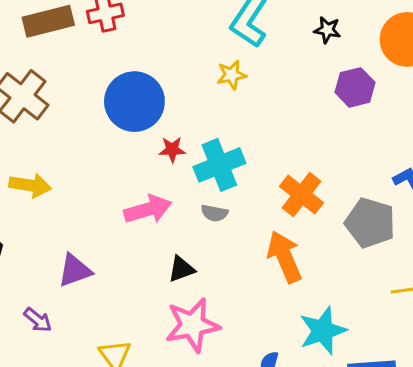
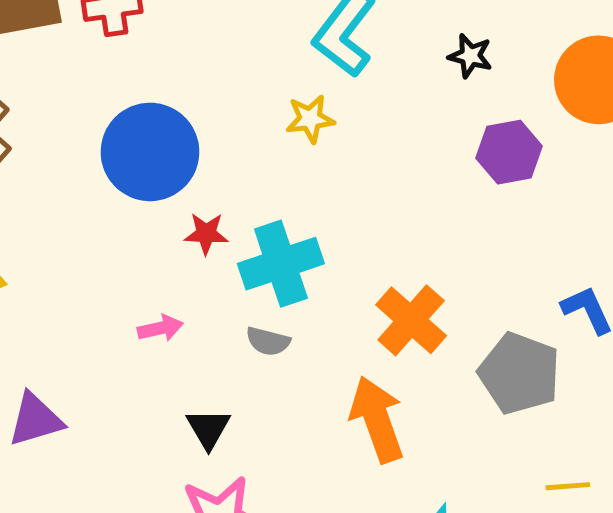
pink arrow: (148, 209) -> (160, 328), size x0.6
black triangle: (181, 269) -> (208, 429), turned -44

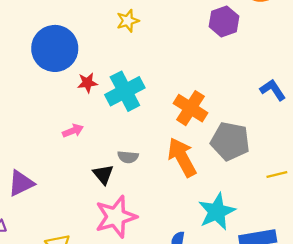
gray semicircle: (268, 341) -> (128, 157), moved
gray pentagon: (519, 373) -> (230, 141), moved

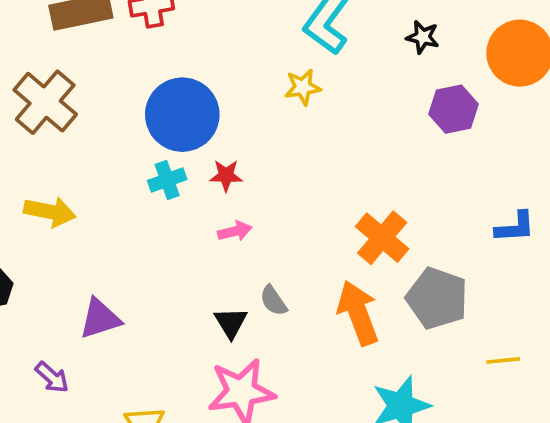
blue L-shape: (273, 90) -> (515, 227), turned 112
cyan cross: (125, 91) -> (167, 180), moved, size x0.6
pink arrow: (73, 131) -> (235, 231), moved
gray semicircle: (128, 157) -> (273, 301), turned 42

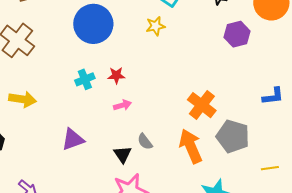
blue circle: (182, 115) -> (93, 24), moved
purple triangle: (100, 319) -> (73, 139), moved

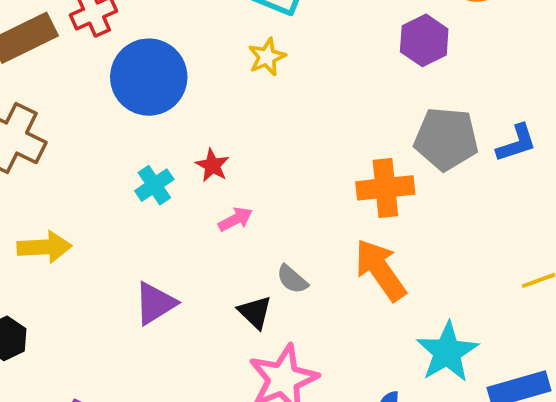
red star: (116, 75) -> (212, 165), turned -30
orange cross: (202, 105) -> (385, 188), turned -32
gray pentagon: (233, 136) -> (446, 139), moved

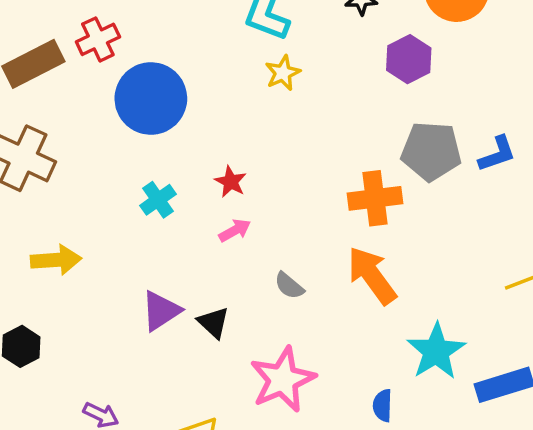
yellow star: (267, 57) -> (283, 73), moved
red star: (212, 165) -> (231, 182), moved
black triangle: (255, 312) -> (213, 322), moved

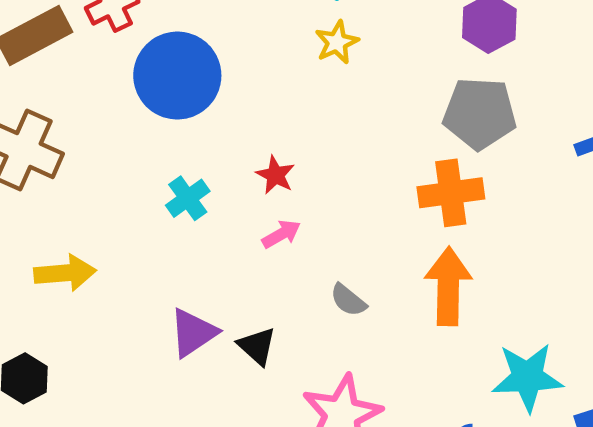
gray pentagon: (431, 151) -> (480, 113), moved
orange arrow: (372, 275) -> (448, 286), turned 38
cyan star: (436, 351) -> (527, 377), turned 30

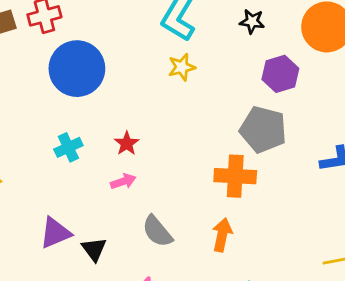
orange arrow: (448, 286) -> (222, 235), size x0.7
gray semicircle: (348, 300) -> (157, 231), size x1.4

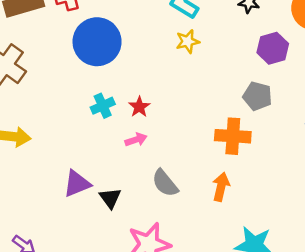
gray pentagon: (263, 130) -> (257, 96), size x0.7
cyan cross: (68, 147) -> (103, 106), moved

